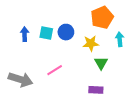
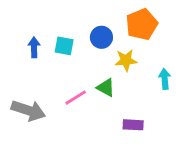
blue circle: (66, 32) -> (101, 37), moved
cyan arrow: (120, 39) -> (165, 79), moved
green triangle: (101, 63) -> (106, 88), moved, turned -32

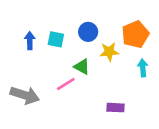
orange pentagon: (142, 24) -> (135, 34), moved
green triangle: (106, 88) -> (82, 67), moved

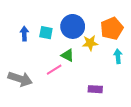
blue circle: (88, 32) -> (73, 26), size x1.5

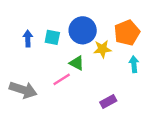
purple rectangle: (95, 89) -> (108, 102), turned -32

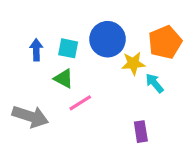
green triangle: (77, 63) -> (64, 79), moved
cyan arrow: (134, 64) -> (154, 83), moved, turned -35
purple rectangle: (108, 102) -> (141, 132), turned -70

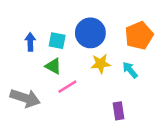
yellow star: (133, 63) -> (101, 64), moved

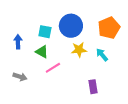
blue arrow: (30, 42) -> (18, 42), moved
gray arrow: (25, 98) -> (20, 77), size x0.6

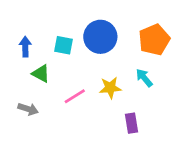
blue arrow: (18, 42) -> (25, 47), moved
yellow star: (79, 50) -> (110, 88), moved
green triangle: (42, 52) -> (41, 74), moved

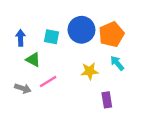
orange pentagon: (154, 40) -> (111, 34), moved
pink line: (75, 96) -> (48, 82), moved

